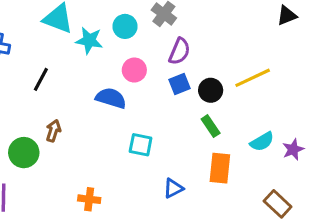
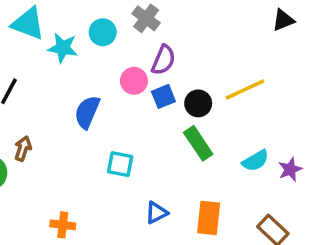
pink circle: (134, 70) -> (134, 81), moved
blue semicircle: (111, 98) -> (87, 112), turned -84
green rectangle: (211, 126) -> (198, 143), size x1.4
orange rectangle: (220, 168) -> (209, 218), moved

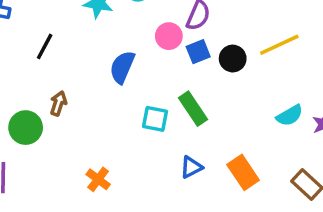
green rectangle: (198, 143) -> (193, 109), moved
orange rectangle: (209, 218) -> (243, 172), turned -40
orange cross: (63, 225) -> (98, 179), turned 30

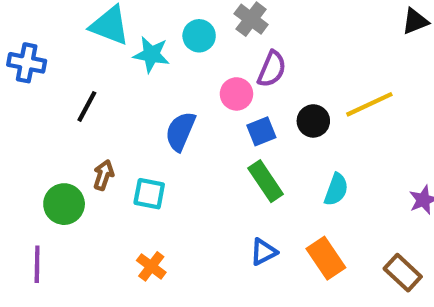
blue square: (198, 52) -> (261, 131), moved
cyan semicircle: (290, 115) -> (336, 190), moved, turned -40
cyan square: (155, 119) -> (149, 194), moved

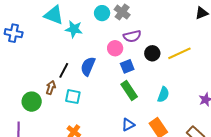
cyan circle: (199, 36) -> (102, 13), moved
purple semicircle: (272, 69) -> (132, 36), turned 54
black line: (87, 106) -> (64, 70), moved
black circle: (313, 121) -> (152, 53), moved

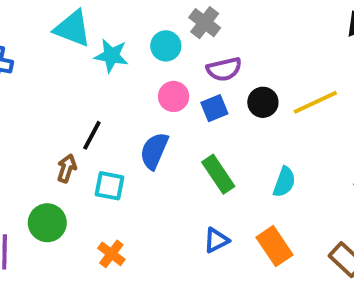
cyan circle: (102, 13) -> (166, 46), moved
pink circle: (115, 48) -> (174, 96), moved
blue semicircle: (88, 66) -> (154, 151), moved
blue square: (127, 66) -> (214, 108), moved
green circle: (32, 102) -> (47, 223), moved

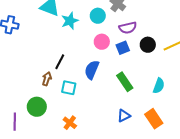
cyan star: (111, 56) -> (70, 21), turned -30

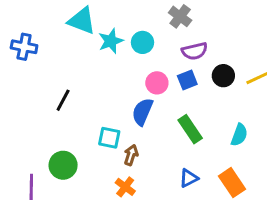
cyan circle: (98, 16) -> (142, 42), moved
pink circle: (102, 42) -> (157, 83), moved
black line: (60, 62) -> (63, 100), moved
brown arrow: (47, 79) -> (131, 155), moved
orange cross: (70, 123) -> (125, 187), moved

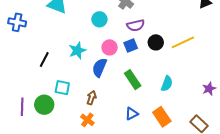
cyan star: (111, 41) -> (77, 50), moved
cyan square: (109, 138) -> (62, 88), moved
purple line: (31, 187) -> (22, 107), moved

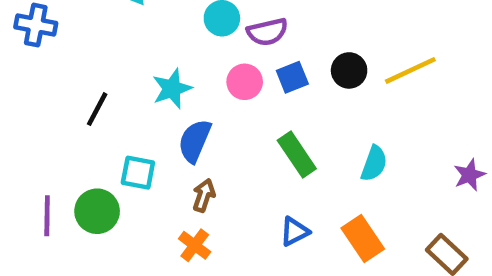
purple semicircle: (136, 25) -> (267, 32), moved
blue semicircle: (99, 68) -> (195, 141), moved

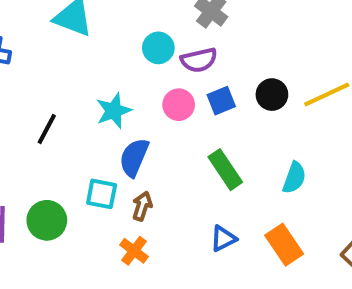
cyan square: (138, 173) -> (102, 194), moved

